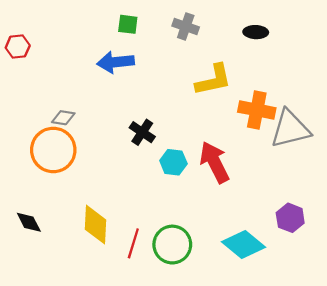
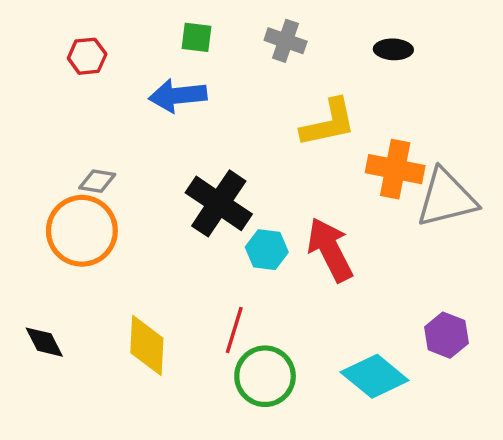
red hexagon: (18, 47) -> (87, 56), moved
black cross: (142, 132) -> (219, 203), size x1.6
red line: (133, 243) -> (234, 330), moved

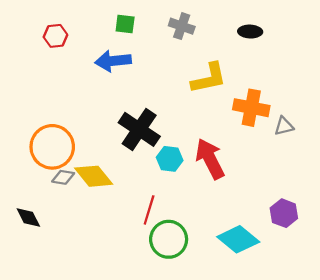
gray diamond: (97, 181) -> (63, 177), moved
gray triangle: (446, 198) -> (284, 126), size x0.5
yellow diamond: (147, 345) -> (94, 176), moved, turned -42

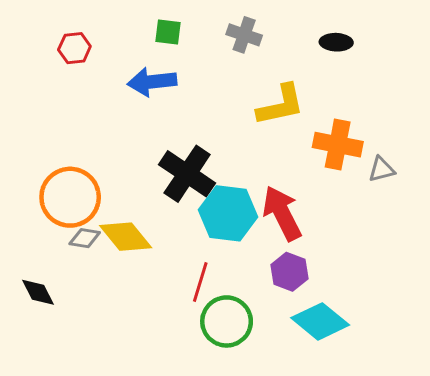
cyan hexagon: (170, 159) -> (228, 213), size x1.6
purple hexagon: (284, 213) -> (289, 272), moved

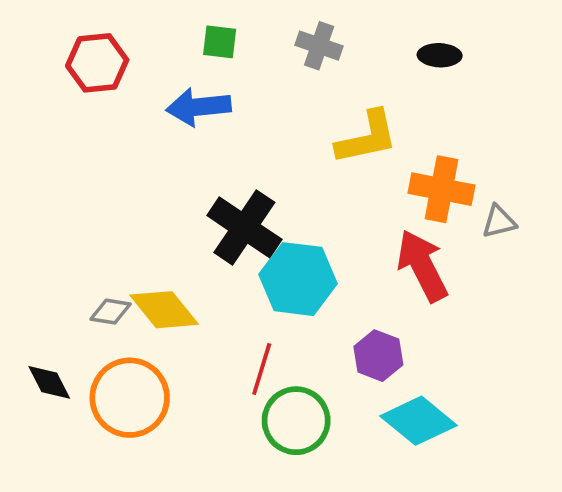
red hexagon: (74, 48) -> (97, 63), size x1.4
orange circle: (70, 197) -> (130, 398), moved
red arrow: (282, 213) -> (422, 266), moved

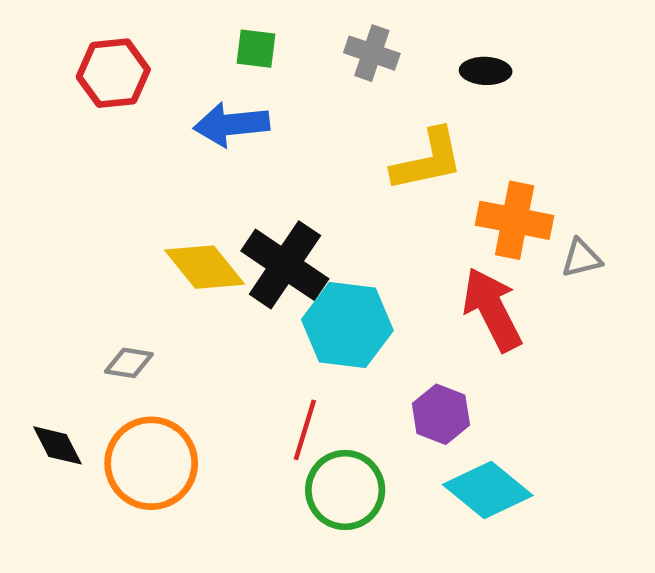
black ellipse: (440, 55) -> (486, 71), moved
yellow diamond: (164, 310) -> (205, 267), moved

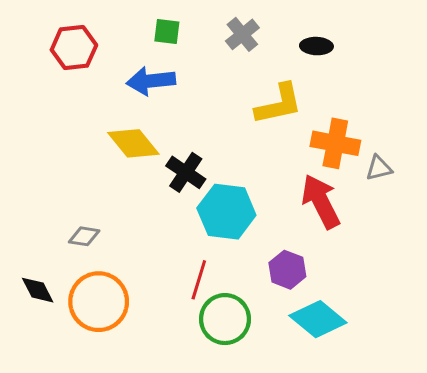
gray cross: (372, 53) -> (242, 34), turned 32
black cross: (285, 265) -> (186, 172), size x0.7
yellow diamond: (205, 267) -> (133, 143), moved

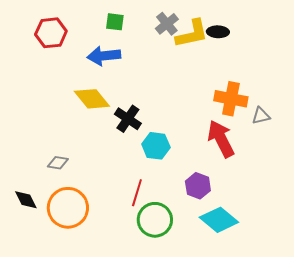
yellow L-shape: (279, 104) -> (192, 34), moved
cyan hexagon: (226, 212) -> (156, 146), size x0.7

